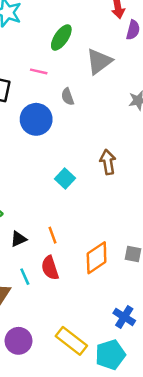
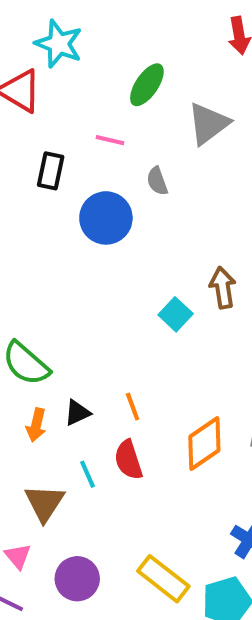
cyan square: (65, 178) -> (176, 314), moved

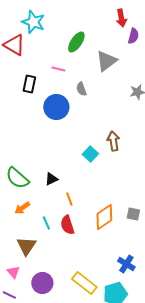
black triangle: (77, 413) -> (51, 179), moved
orange arrow: (36, 425) -> (22, 208), turned 42
cyan line: (87, 474) -> (46, 223), moved

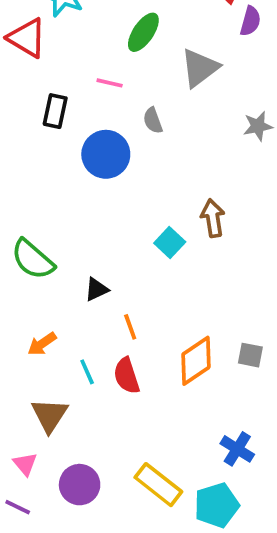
green semicircle: (17, 178) -> (33, 259), moved

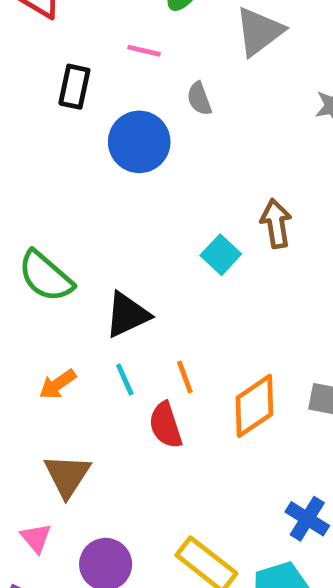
black triangle: (96, 289) -> (127, 315), size x1.5
orange line: (130, 327) -> (185, 377), moved
cyan line: (87, 372) -> (125, 379), moved

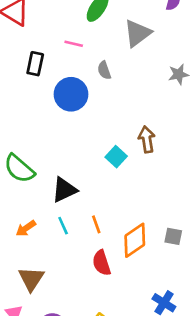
red semicircle: (166, 425) -> (102, 263), moved

